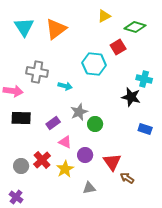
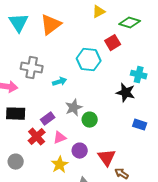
cyan arrow: (65, 86) -> (60, 82), turned -32
pink triangle: (65, 142) -> (60, 138), turned -48
red cross: (42, 160) -> (37, 137), moved

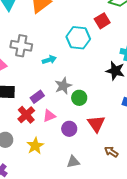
red triangle: (107, 158) -> (96, 124), moved
yellow star: (60, 165) -> (35, 146), moved

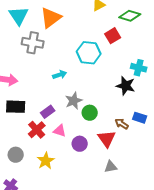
gray cross: (21, 46) -> (33, 43), moved
pink triangle: (49, 116) -> (60, 131), turned 40
brown arrow: (111, 152) -> (122, 124), moved
gray triangle: (73, 162) -> (111, 167), moved

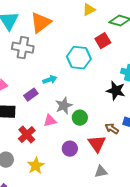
purple rectangle: (48, 112) -> (31, 95), moved
pink triangle: (60, 131) -> (50, 121), moved, turned -32

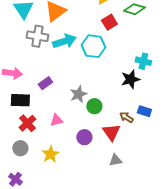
red square: (103, 41) -> (109, 22), moved
cyan arrow: (50, 80) -> (64, 41), moved, size x1.6
black star: (116, 91) -> (130, 79), turned -30
pink triangle: (50, 121) -> (56, 120), moved
red cross: (27, 135) -> (27, 123), moved

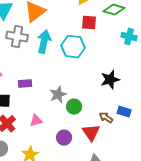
red square: (109, 22) -> (89, 23), turned 35
cyan arrow: (64, 41) -> (44, 42), turned -60
cyan cross: (143, 61) -> (129, 37), moved
purple rectangle: (45, 83) -> (25, 84), turned 32

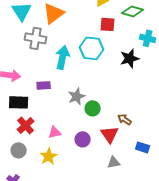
cyan arrow: (44, 42) -> (63, 57), moved
black star: (110, 80) -> (130, 58), moved
blue rectangle: (124, 112) -> (143, 147), moved
pink triangle: (36, 121) -> (55, 132), moved

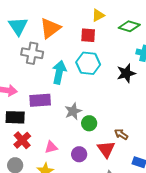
red square: (108, 24) -> (88, 35), moved
purple rectangle: (44, 85) -> (40, 100), size x1.5

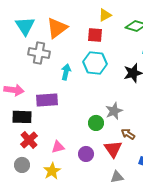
cyan arrow: (59, 72) -> (66, 72), size x0.7
gray star: (73, 111) -> (114, 111), moved

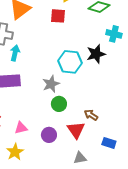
cyan hexagon: (95, 63) -> (70, 62), moved
cyan arrow: (66, 72) -> (15, 53), moved
gray star: (114, 111) -> (51, 84), moved

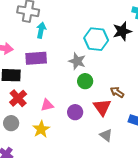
gray star: (51, 84) -> (77, 61), turned -30
gray triangle: (80, 158) -> (106, 135), turned 48

